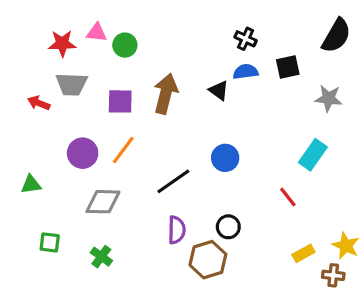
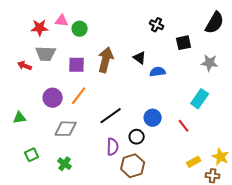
blue semicircle: (246, 72) -> (158, 72), moved
blue circle: (225, 158) -> (153, 118), moved
black circle: (228, 227) -> (137, 137), moved
green square: (50, 242) -> (32, 155), turned -32

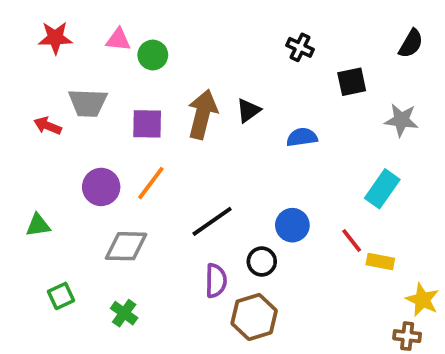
black semicircle: (215, 23) -> (411, 44), size x0.7
red star: (40, 28) -> (55, 38), moved
black triangle: (140, 58) -> (248, 110), moved, turned 48
yellow rectangle: (194, 162) -> (380, 262), moved, turned 40

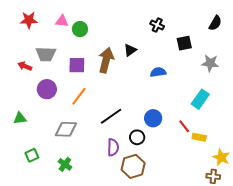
black triangle: (248, 110) -> (130, 50), moved
purple circle: (101, 187) -> (47, 89), moved

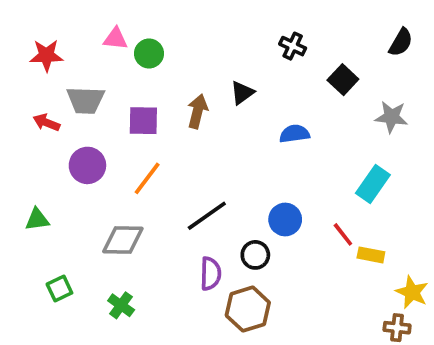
red star: (29, 20) -> (46, 55), moved
black square: (184, 43) -> (343, 80), turned -35
brown arrow: (106, 60) -> (197, 111), size x0.7

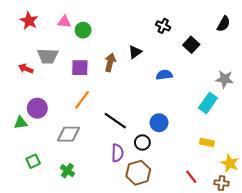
red star: (46, 55) -> (29, 21), moved, turned 30
gray star: (391, 117) -> (225, 79), moved
purple circle: (87, 165) -> (37, 108), moved
black line: (207, 216) -> (115, 121), turned 70
red line: (343, 234) -> (191, 177), moved

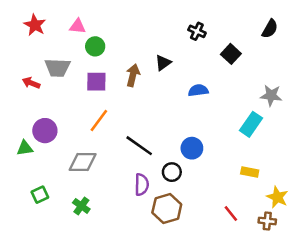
green circle: (83, 30) -> (95, 46), moved

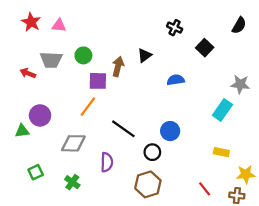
pink triangle: (78, 26) -> (59, 25), moved
green circle: (95, 46) -> (83, 55), moved
purple square: (96, 82) -> (98, 81), moved
purple semicircle: (142, 185) -> (107, 162), moved
yellow star: (277, 197) -> (246, 174), turned -30

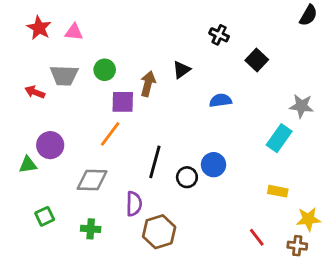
black semicircle: (239, 25) -> (308, 15), moved
black line: (123, 129) -> (155, 162), turned 70
black circle: (152, 152) -> (187, 177), moved
green cross: (72, 182) -> (91, 229), turned -32
brown hexagon: (148, 184) -> (159, 232), moved

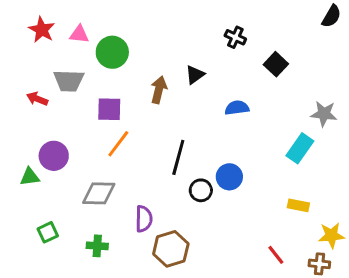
green circle: (105, 70) -> (112, 52), moved, size x1.4
purple square: (123, 102) -> (109, 109), moved
black line: (155, 162) -> (178, 157), moved

